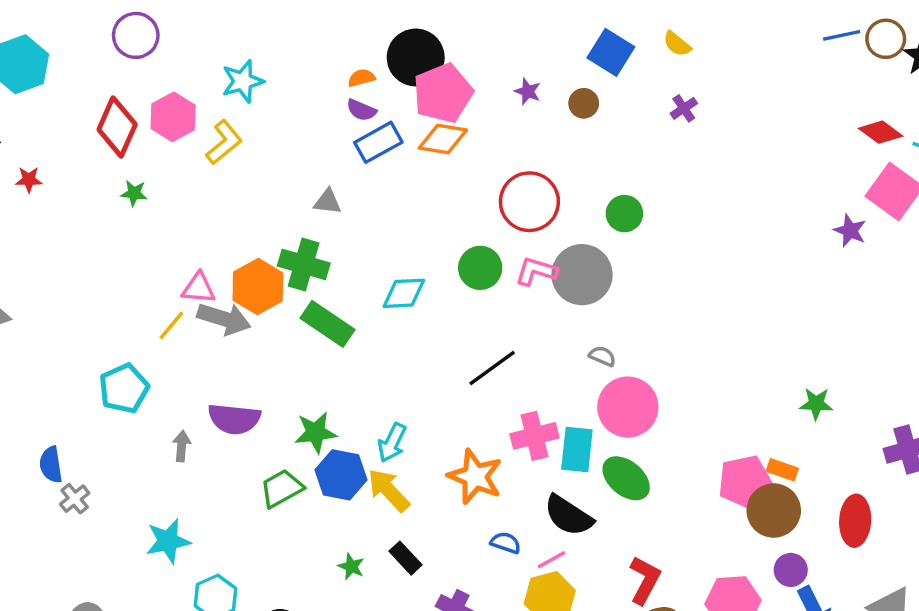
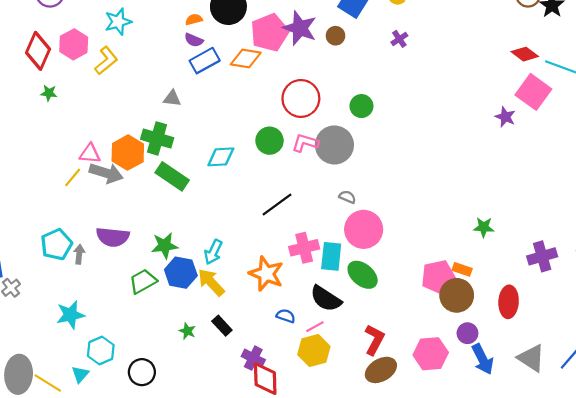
purple star: (528, 91) -> (300, 28), size x2.0
pink pentagon: (443, 93) -> (270, 32), moved
cyan pentagon: (124, 388) -> (56, 244), moved

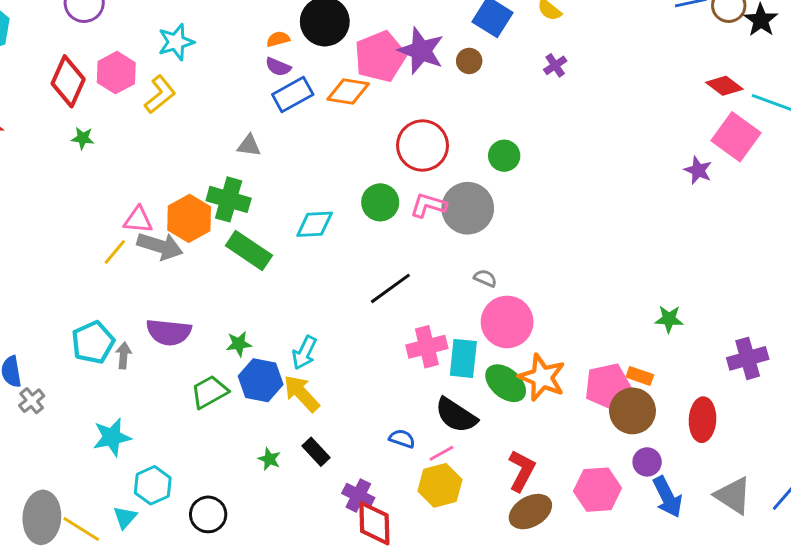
green star: (165, 246) -> (239, 344), size x0.7
orange star: (266, 274) -> (542, 377), moved

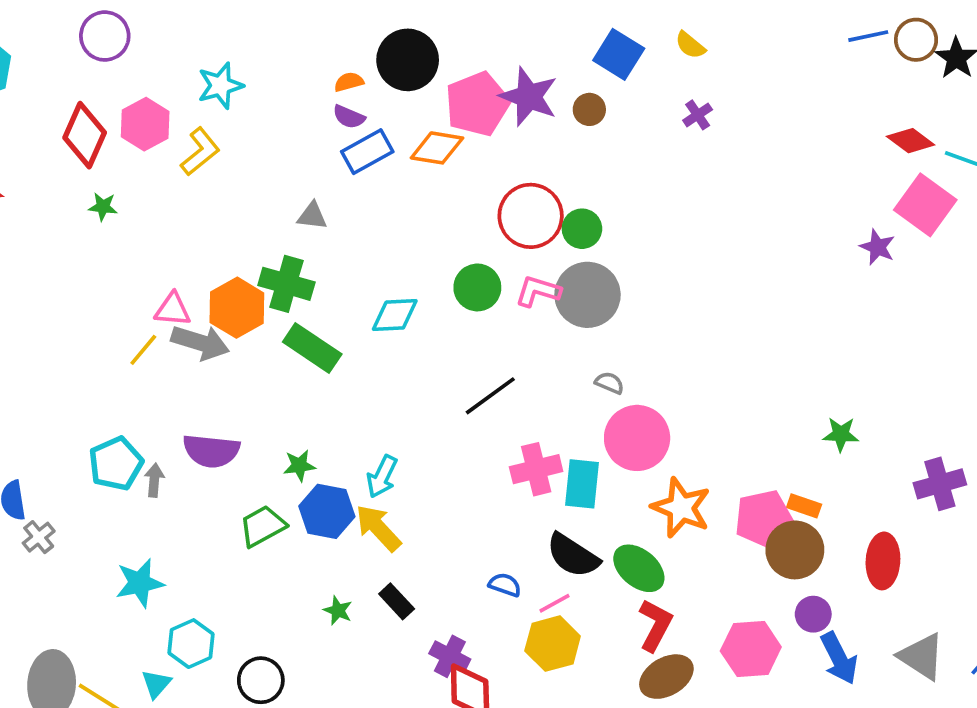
green circle: (504, 156) -> (582, 229), moved
green ellipse: (506, 383) -> (639, 568), moved

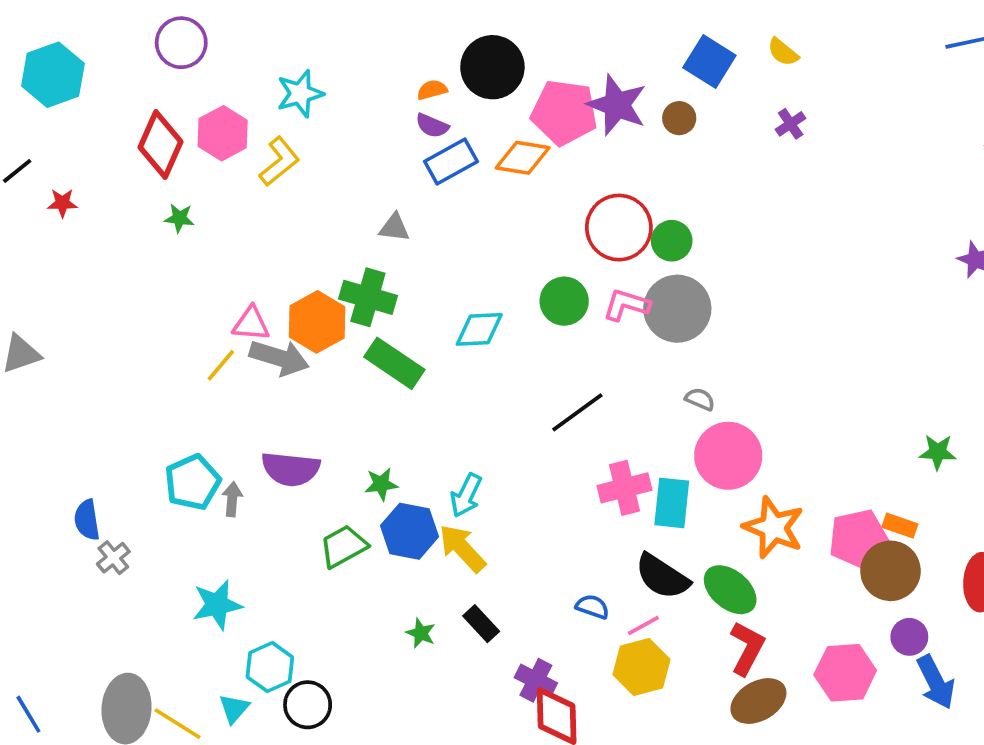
pink pentagon: (477, 104) -> (564, 112), turned 30
black circle: (261, 680) -> (308, 705), moved

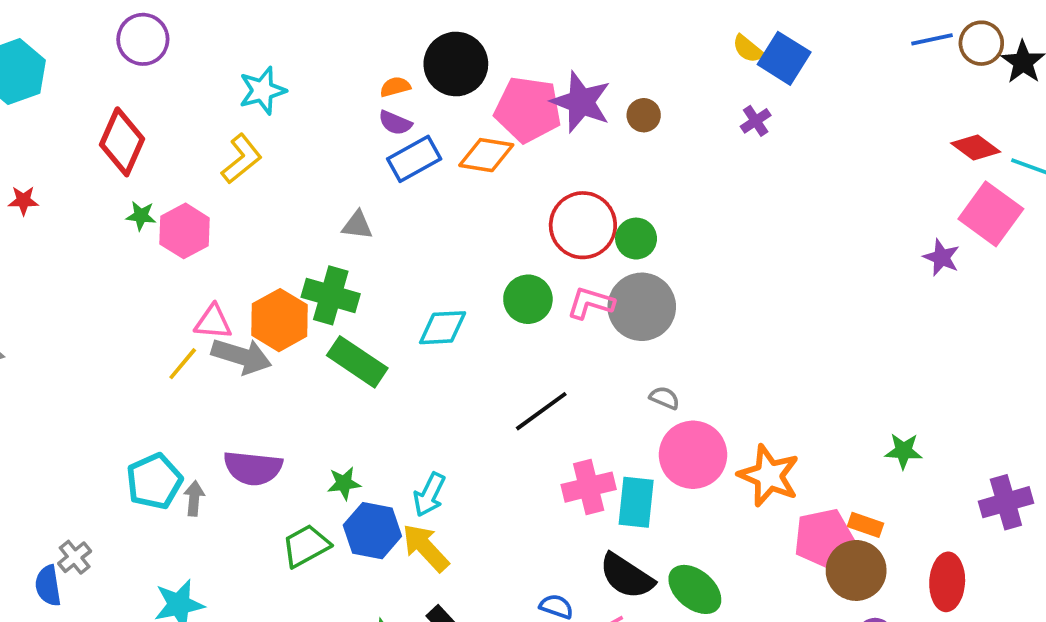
blue square: (709, 62) -> (784, 58), moved
pink hexagon: (223, 133) -> (185, 231), moved
blue semicircle: (87, 520) -> (48, 586), moved
orange star: (774, 527) -> (769, 476), moved

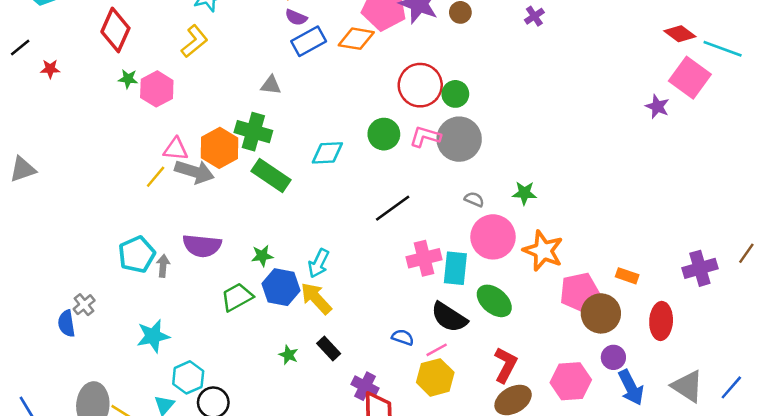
green star: (904, 451) -> (524, 193), moved
orange rectangle: (866, 525) -> (627, 276), moved
green ellipse: (695, 589) -> (494, 301), moved

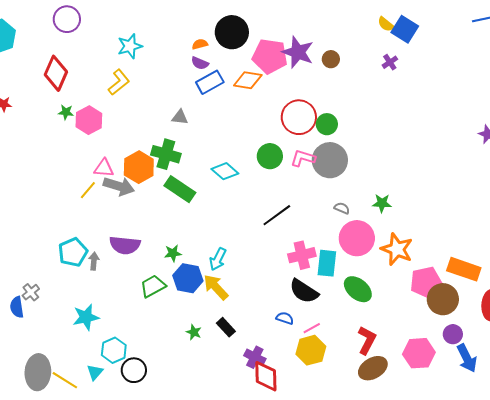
cyan diamond: (327, 153) -> (225, 171), turned 44
orange rectangle: (627, 276) -> (464, 269), size x1.8
black semicircle: (449, 317) -> (304, 291), moved

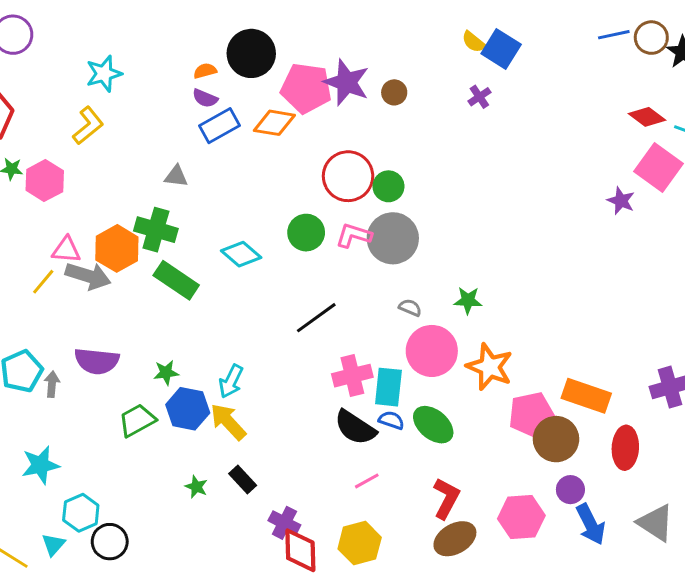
blue semicircle: (285, 318) -> (391, 420), moved
yellow hexagon: (311, 350) -> (360, 543), moved

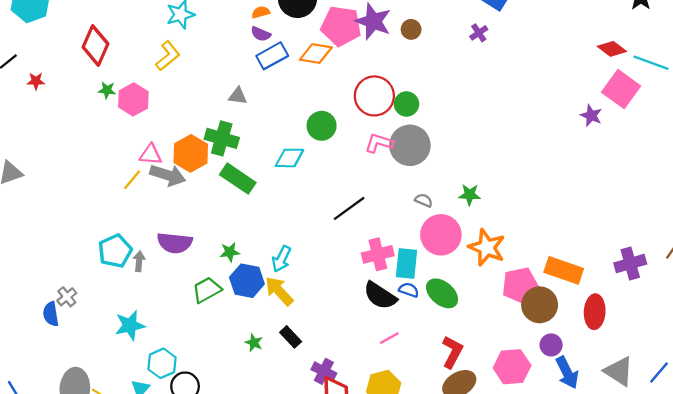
green circle: (306, 233) -> (322, 126), moved
cyan diamond: (241, 254) -> (289, 158), turned -40

